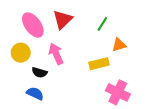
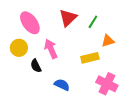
red triangle: (63, 19) -> (68, 18), moved
black semicircle: (39, 72) -> (36, 66), turned 48
blue semicircle: (35, 93) -> (62, 85), moved

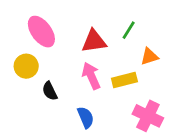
red triangle: (68, 18) -> (94, 41), moved, turned 36
pink arrow: (51, 49) -> (91, 76), moved
blue semicircle: (62, 85) -> (86, 117), turned 42

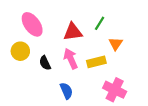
orange triangle: (149, 56) -> (116, 44), turned -40
black semicircle: (50, 91) -> (45, 63), moved

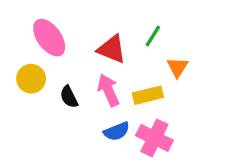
red triangle: (73, 32) -> (112, 49), turned 30
pink cross: (115, 90) -> (154, 138), moved
blue semicircle: (66, 91) -> (117, 131), moved, turned 91

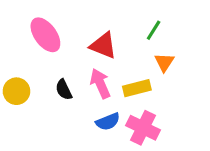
green line: (153, 36) -> (154, 30), moved
yellow circle: (31, 79) -> (16, 91), moved

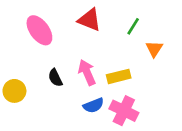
red triangle: (103, 45) -> (90, 20), moved
orange triangle: (164, 62) -> (154, 49), moved
yellow circle: (16, 91) -> (14, 91), moved

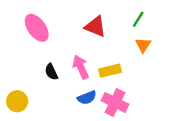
red triangle: (90, 20) -> (95, 27), moved
green line: (133, 26) -> (138, 19), moved
yellow circle: (14, 91) -> (17, 101), moved

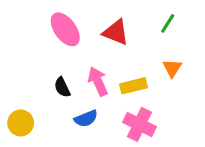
pink ellipse: (37, 28) -> (65, 29), moved
orange triangle: (143, 45) -> (172, 68), moved
blue semicircle: (87, 98) -> (86, 119), moved

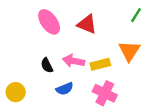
green line: (168, 23) -> (136, 15), moved
orange triangle: (172, 68) -> (129, 51), size x1.5
pink arrow: (98, 81) -> (74, 61), turned -55

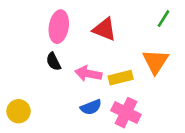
pink ellipse: (49, 22) -> (59, 27), turned 45
black semicircle: (47, 65) -> (53, 62), moved
blue semicircle: (65, 89) -> (91, 107), moved

